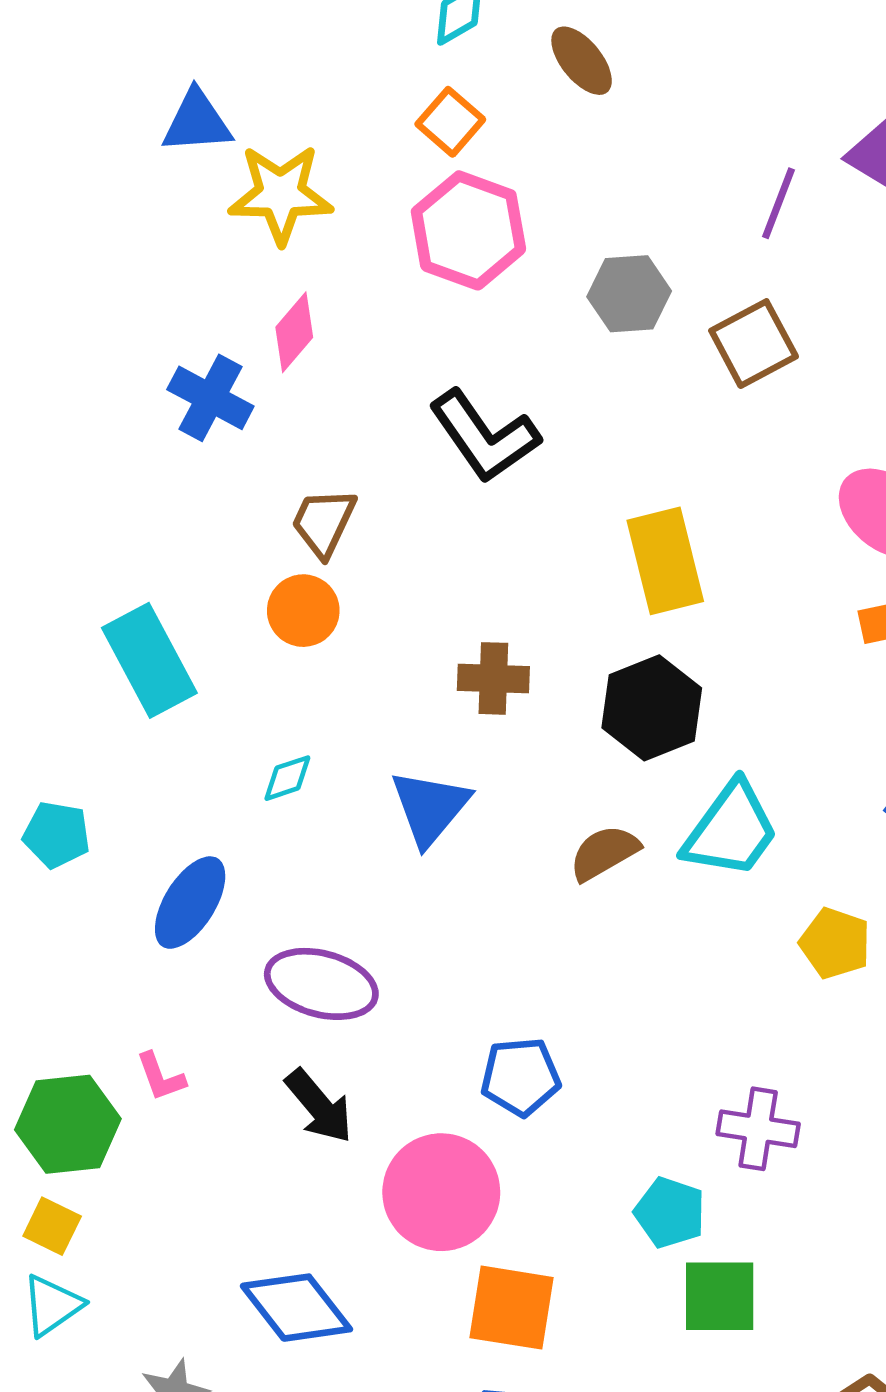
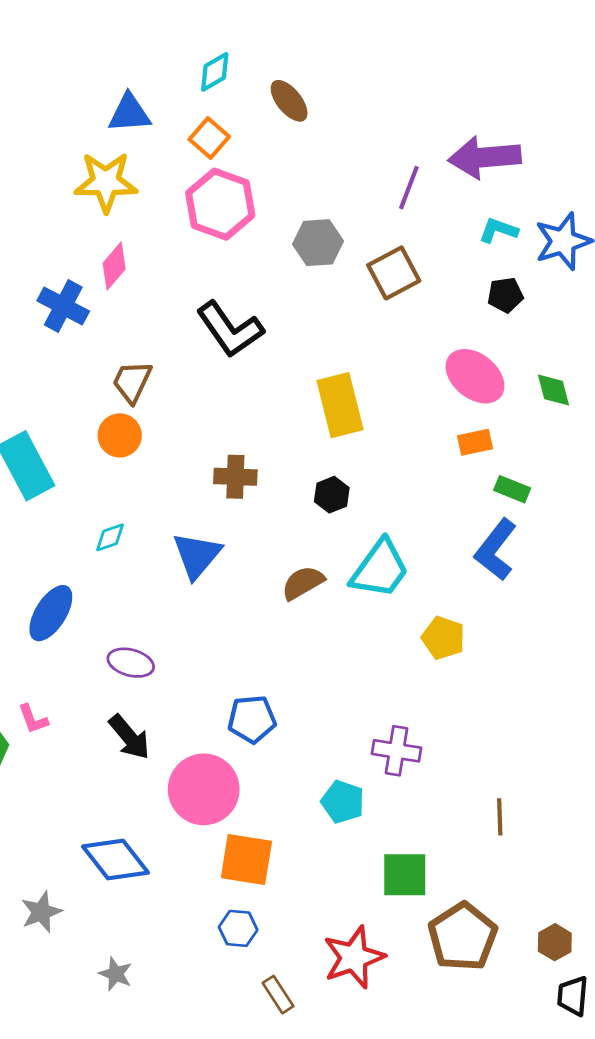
blue triangle: (197, 122) -> (129, 113), moved
black hexagon: (652, 708) -> (332, 495), size x0.6
purple ellipse: (321, 984) -> (131, 663), size x0.7
green square: (720, 1296) -> (405, 875), moved

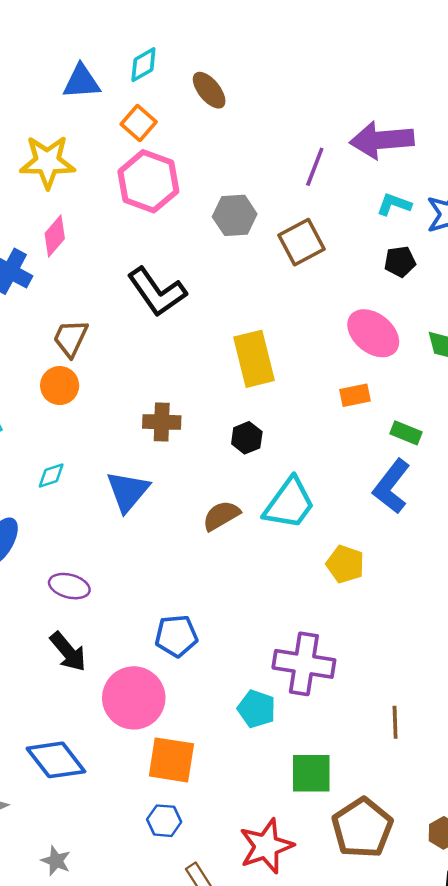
blue triangle: (129, 113) -> (81, 82), moved
orange rectangle: (475, 442) -> (355, 395), moved
purple cross: (396, 751) -> (304, 664), size x1.4

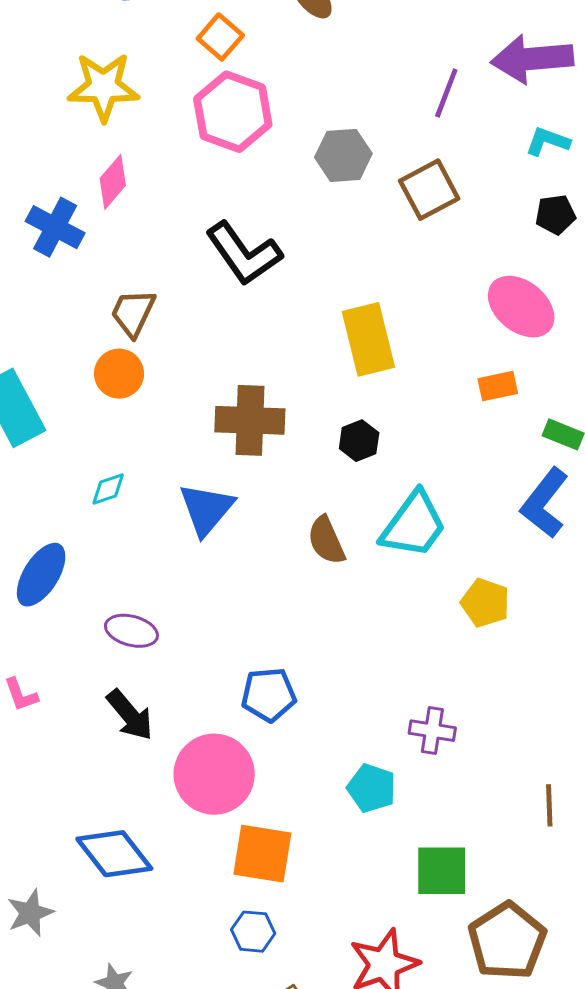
brown cross: (162, 422) -> (250, 420), size x1.4
brown semicircle: (221, 516) -> (326, 540), turned -84
purple cross: (304, 664) -> (432, 731), size x0.6

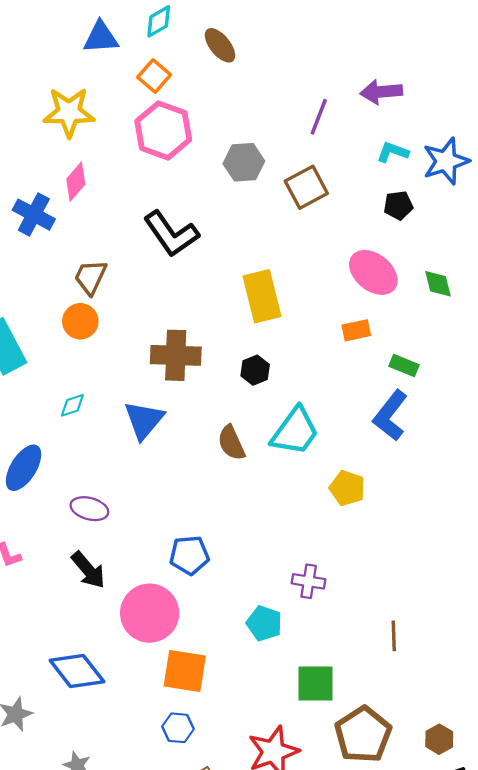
purple arrow: (532, 59) -> (381, 92), size x0.7

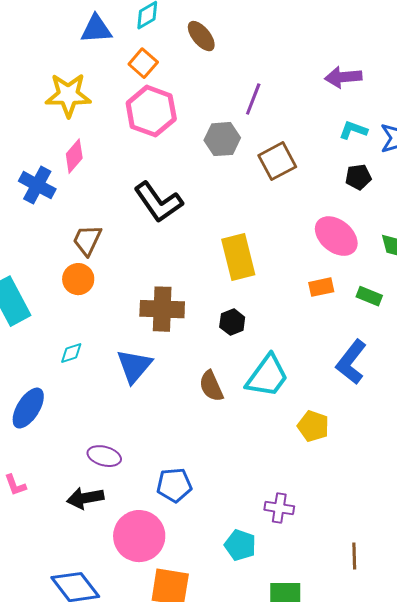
purple line: (319, 117) -> (253, 99), moved
green rectangle: (404, 366) -> (369, 296), moved
purple ellipse: (89, 509) -> (104, 456), moved
black arrow: (88, 570) -> (85, 498), turned 120

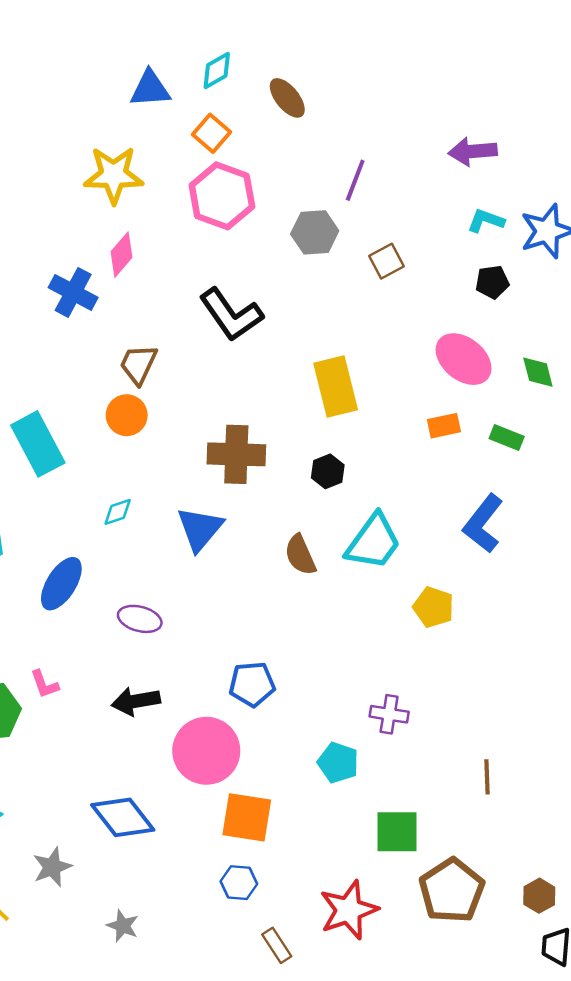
brown square: (277, 161) -> (386, 261), size x0.7
purple ellipse: (104, 456) -> (140, 619), moved

